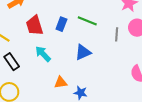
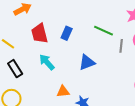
green line: (87, 21) -> (104, 31), moved

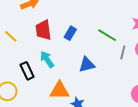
black rectangle: (15, 69) -> (27, 71), moved
orange triangle: (63, 91) -> (60, 91), size x1.5

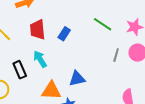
green line: (107, 35) -> (103, 24), moved
blue triangle: (87, 65) -> (77, 79), moved

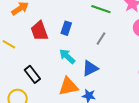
gray line: (116, 55) -> (101, 38), moved, turned 32
cyan arrow: (40, 59) -> (67, 56), moved

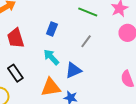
red trapezoid: (39, 31) -> (16, 38), moved

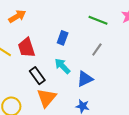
black rectangle: (15, 73) -> (37, 76), moved
orange triangle: (51, 87) -> (47, 98), moved, turned -40

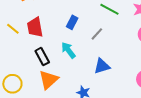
gray line: (97, 49) -> (97, 34), moved
blue triangle: (85, 79) -> (102, 66), moved

